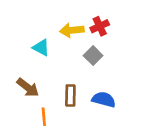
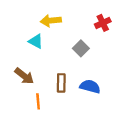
red cross: (100, 26) -> (103, 23), moved
yellow arrow: (72, 30) -> (51, 21), moved

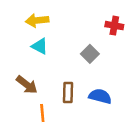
yellow arrow: (51, 21) -> (37, 20), moved
red cross: (103, 23) -> (114, 26), turned 35

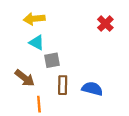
red cross: (114, 26) -> (105, 24), turned 35
gray square: (90, 54) -> (52, 60), moved, turned 35

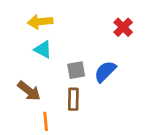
gray square: (52, 60) -> (76, 70), moved
blue semicircle: (92, 89) -> (105, 72), moved, turned -60

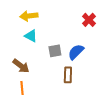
brown rectangle: (73, 99) -> (68, 75), moved
orange line: (46, 121) -> (22, 88), moved

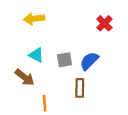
cyan triangle: (31, 36) -> (36, 55), moved
orange line: (22, 88) -> (45, 103), moved

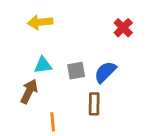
cyan triangle: (36, 55) -> (43, 65), turned -35
brown arrow: (25, 77) -> (29, 91), turned -102

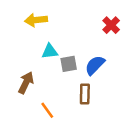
cyan triangle: (43, 65) -> (50, 51), moved
orange line: (53, 122) -> (47, 110), turned -30

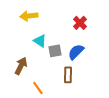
red cross: (111, 25) -> (80, 23), moved
cyan triangle: (50, 51) -> (40, 41), turned 40

